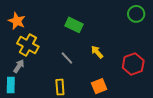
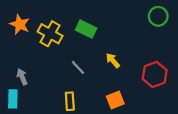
yellow cross: (28, 45) -> (50, 34), moved
gray arrow: (19, 66) -> (22, 77), turned -56

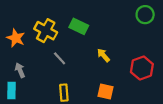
orange star: (20, 24) -> (16, 38), moved
gray line: (78, 67) -> (60, 58), moved
orange square: (115, 100) -> (106, 92), turned 35

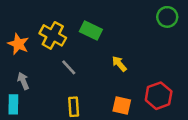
red hexagon: (142, 68) -> (159, 96), moved

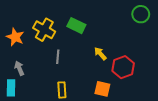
gray line: (69, 67) -> (58, 57), turned 48
red hexagon: (159, 96) -> (123, 67), moved

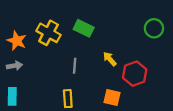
green circle: (141, 14) -> (154, 28), moved
gray line: (58, 57) -> (75, 66), moved
gray arrow: (19, 68) -> (14, 66), moved, turned 104

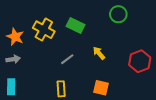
green circle: (154, 28) -> (118, 14), moved
gray line: (75, 66) -> (67, 59), turned 48
red hexagon: (135, 74) -> (140, 61), moved

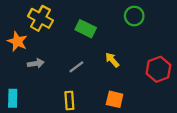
yellow cross: (44, 30) -> (40, 18), moved
gray arrow: (13, 59) -> (36, 63), moved

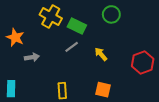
green circle: (134, 16) -> (111, 14), moved
yellow cross: (40, 18) -> (51, 17), moved
gray line: (76, 67) -> (72, 47), moved

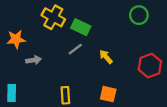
green circle: (111, 14) -> (139, 15), moved
orange star: (15, 37) -> (16, 39), turned -30

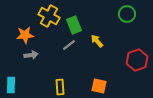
green rectangle: (81, 27) -> (74, 25), turned 42
orange star: (16, 39) -> (25, 35), moved
yellow arrow: (106, 57) -> (97, 41), moved

